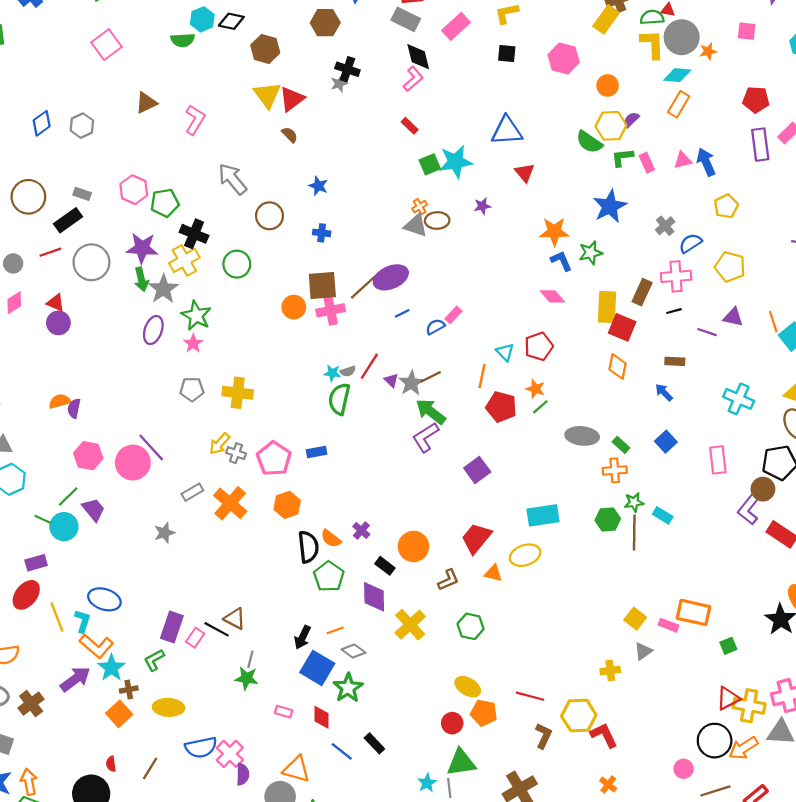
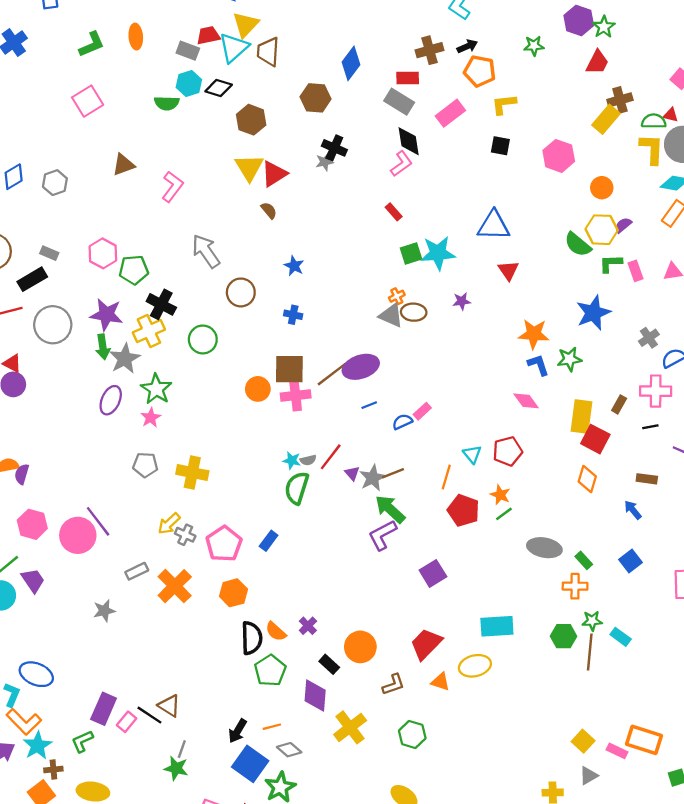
brown rectangle: (642, 292) -> (619, 404), size x0.7
blue rectangle: (317, 452) -> (269, 541), turned -48

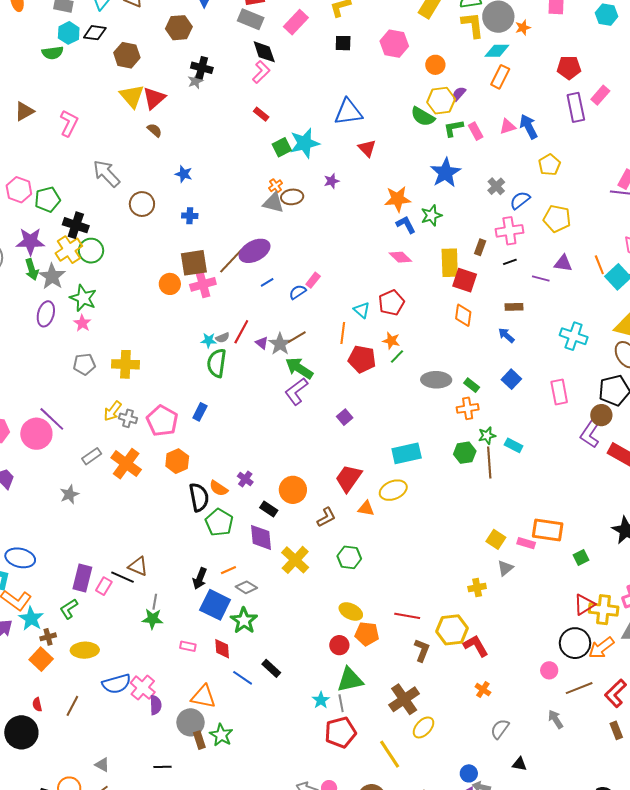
green circle: (203, 339) -> (91, 251), moved
purple square: (433, 573) -> (345, 417), size x0.7

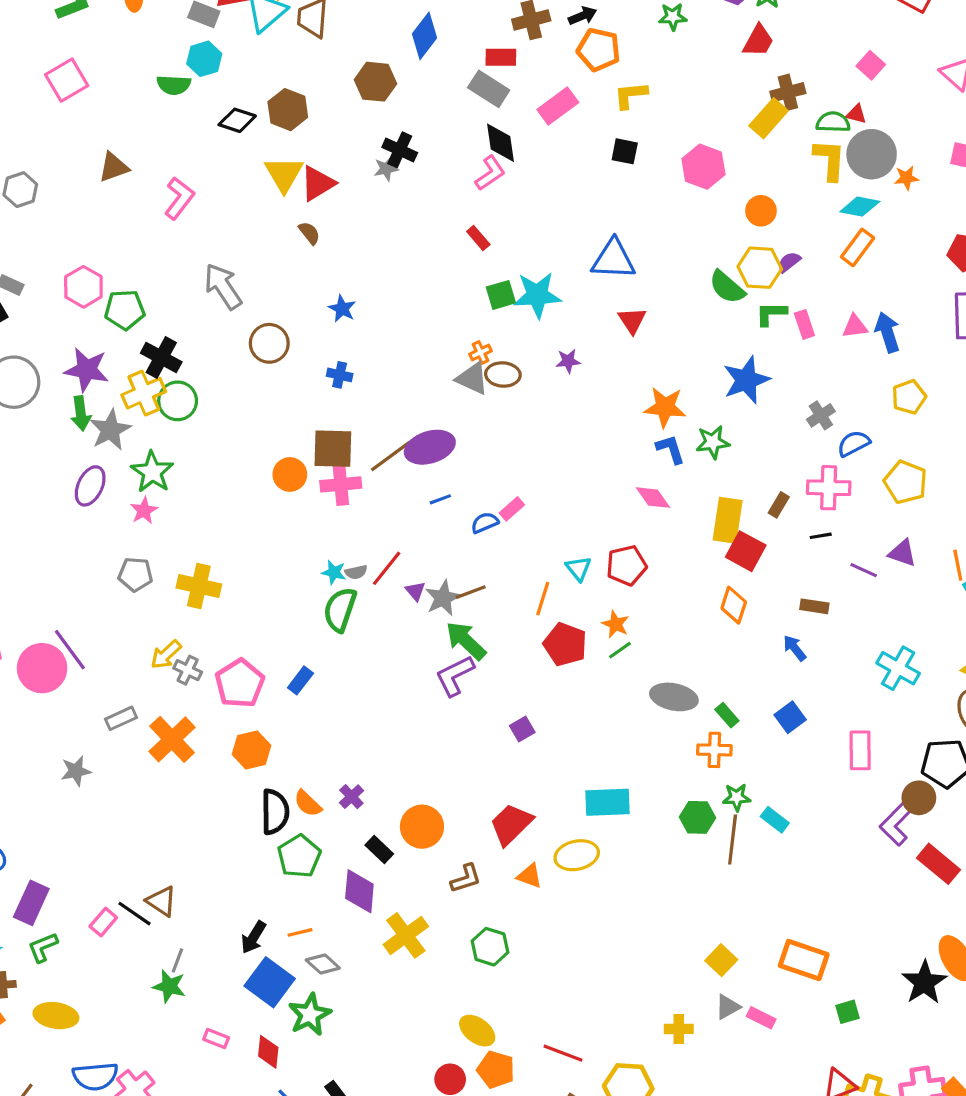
black diamond: (95, 33) -> (237, 120), moved
pink rectangle: (526, 543) -> (761, 1018), moved
purple rectangle: (82, 578) -> (31, 903), moved

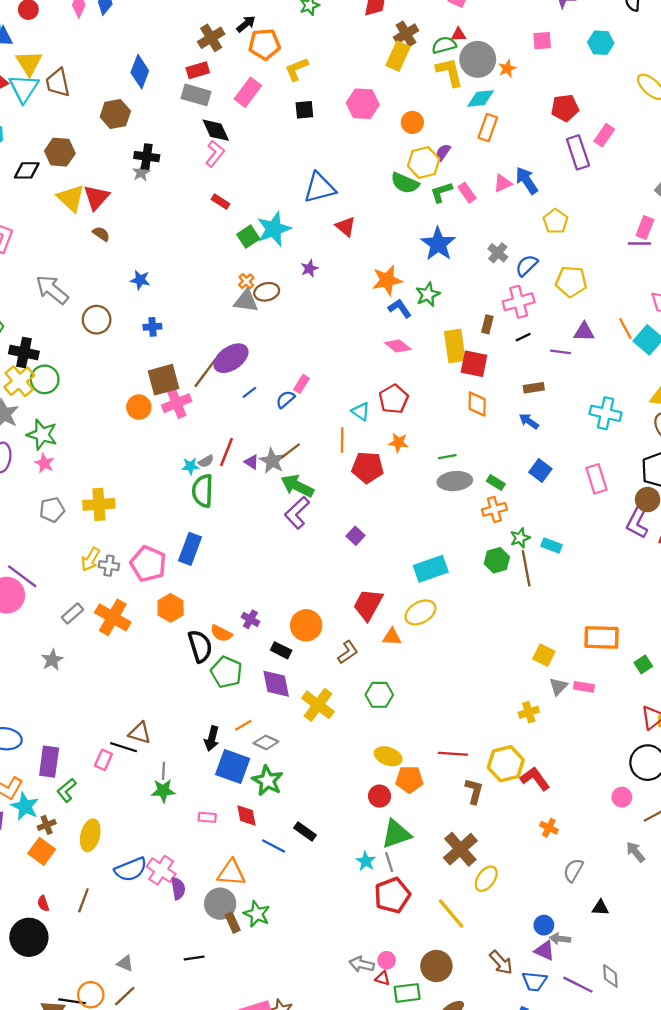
green line: (620, 650) -> (447, 457), moved, turned 42
blue rectangle: (300, 680) -> (190, 549), size x1.5
yellow ellipse: (56, 1016) -> (90, 835), turned -68

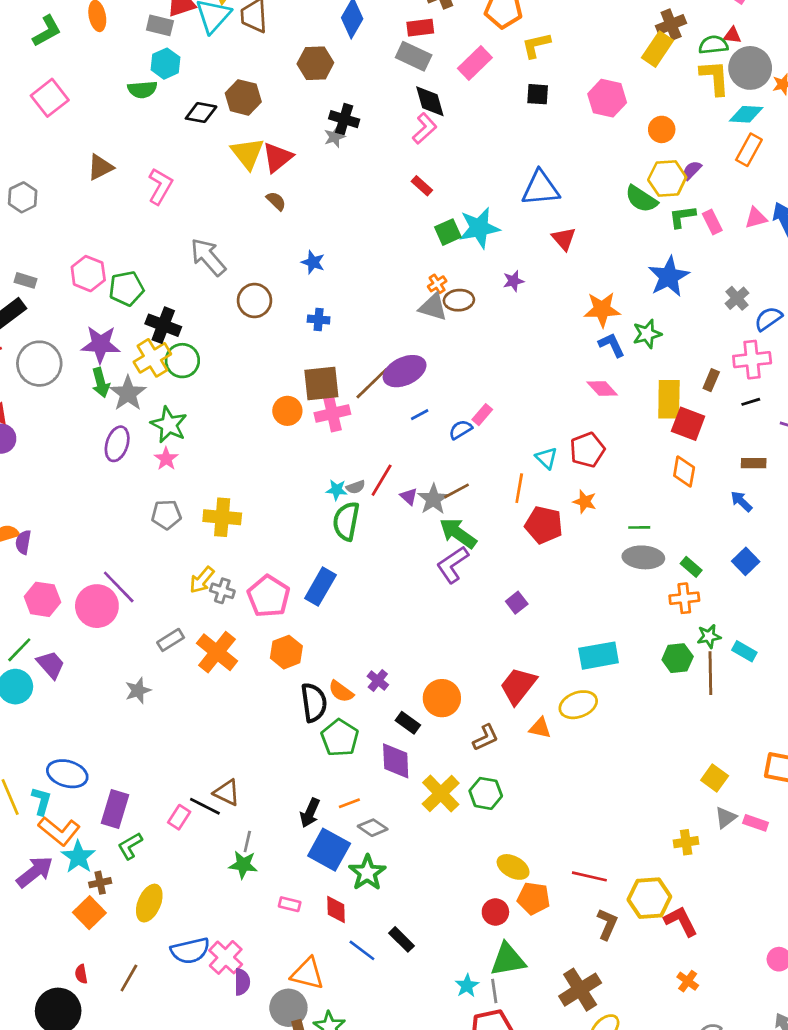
green hexagon: (379, 695) -> (486, 793), moved

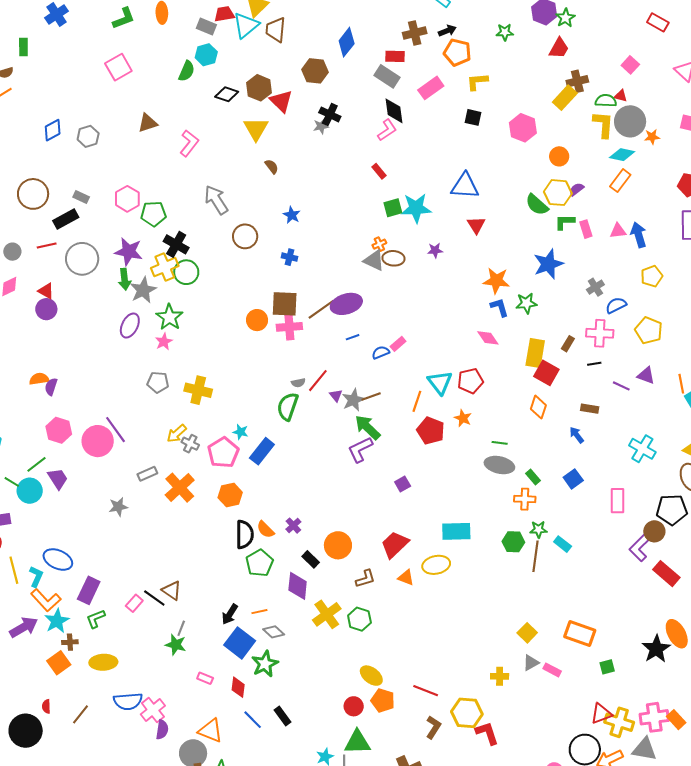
green semicircle: (142, 89) -> (187, 71), turned -70
red triangle: (277, 157) -> (281, 101), moved, turned -45
cyan triangle: (546, 458) -> (440, 382), size x1.5
cyan star: (337, 490) -> (241, 432), moved
yellow ellipse: (149, 903) -> (103, 662), turned 56

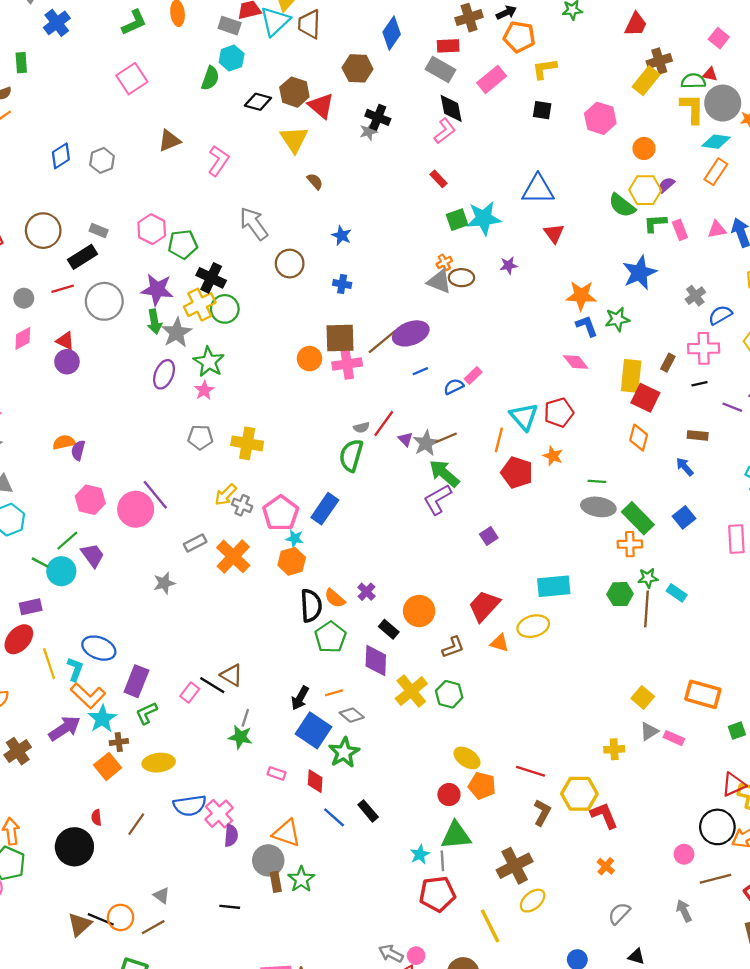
cyan star: (241, 432) -> (295, 538), moved
green rectangle: (533, 477) -> (638, 518), size x1.8

